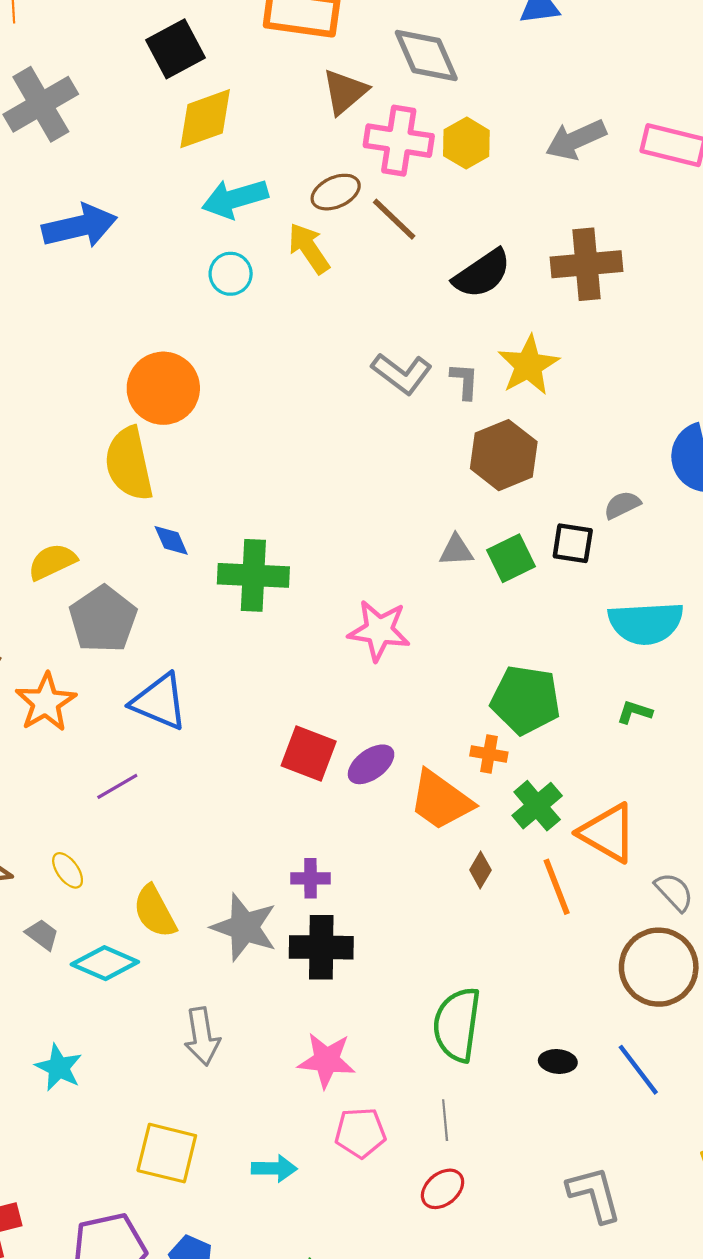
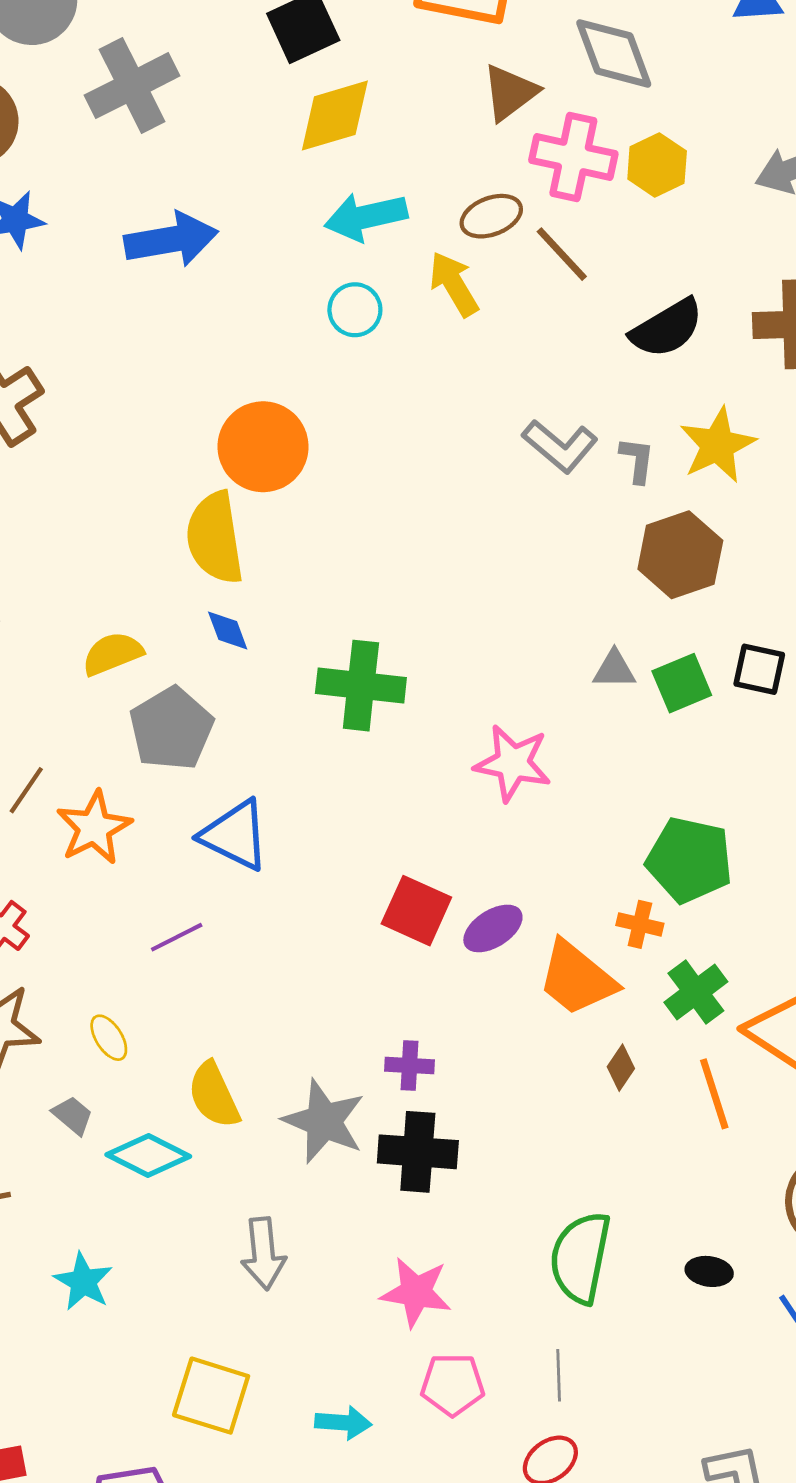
blue diamond: (171, 540) -> (228, 631), moved
black ellipse: (558, 1061) -> (709, 1271), moved

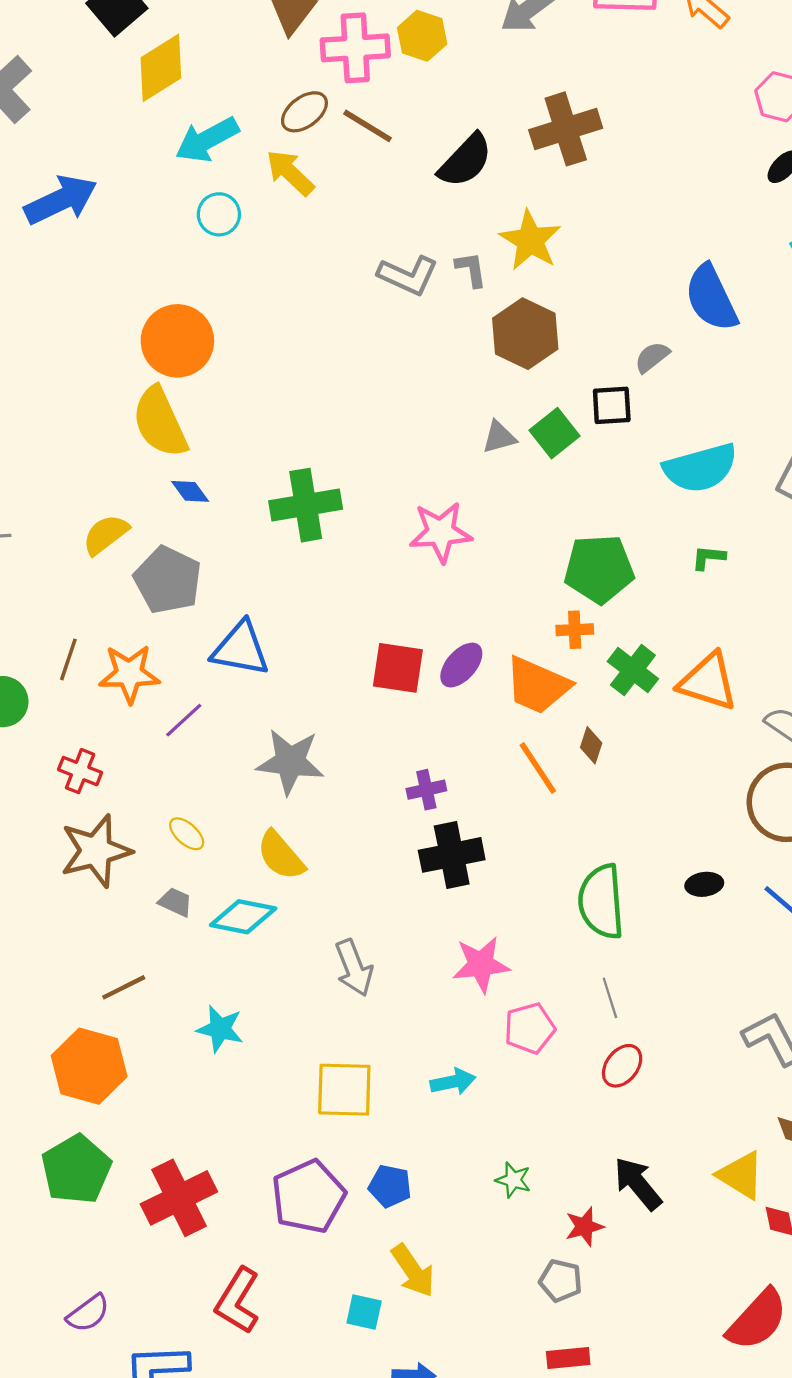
orange star: (94, 828) -> (129, 674), turned -30
purple line: (177, 937) -> (184, 720), moved
orange line: (714, 1094) -> (538, 768), moved
gray star: (324, 1121) -> (290, 762), moved

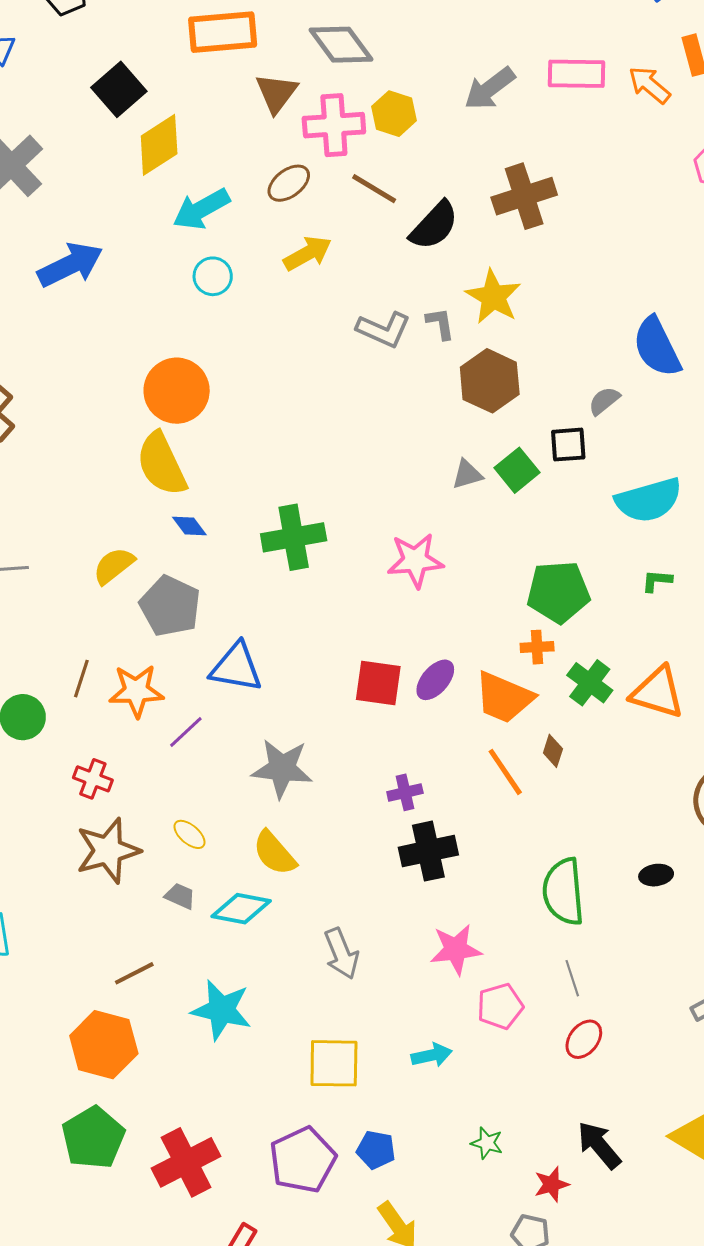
brown line: (367, 126) -> (374, 189), moved
yellow arrow: (290, 173) -> (308, 253), moved, turned 108
cyan star: (220, 1029) -> (221, 1010), size x1.4

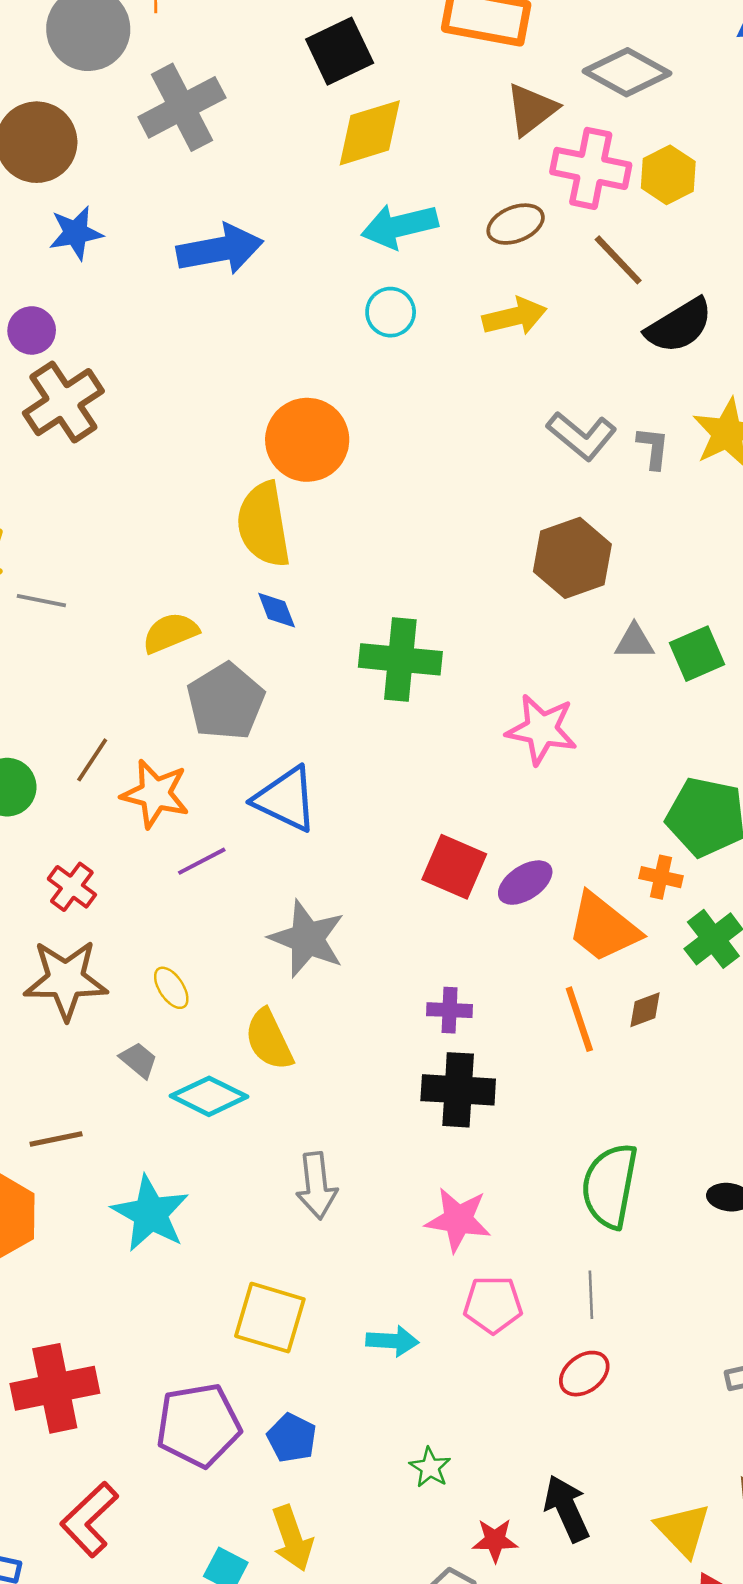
gray diamond: (341, 45) -> (627, 72), turned -40
brown hexagon: (490, 381) -> (572, 558), moved
brown diamond: (553, 751) -> (645, 1010), turned 36

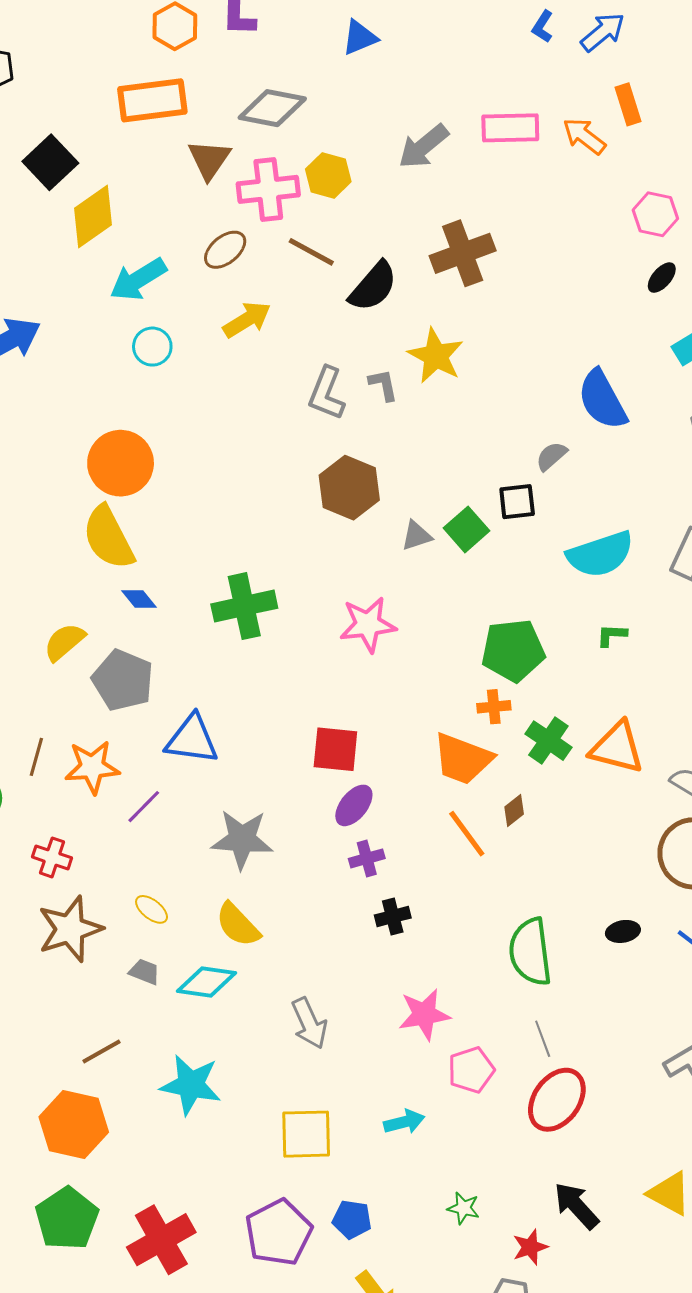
gray L-shape: (582, 436) -> (327, 393), turned 90
purple ellipse: (525, 883) -> (354, 805), moved
black cross: (458, 1090) -> (393, 916), size x0.6
red ellipse: (584, 1374) -> (557, 1100), size x1.6

